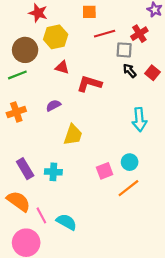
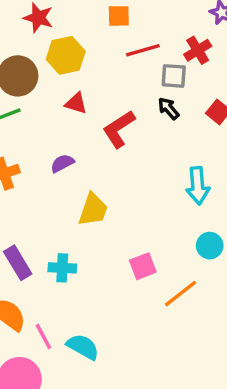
black arrow: (130, 71) -> (169, 109), moved
red L-shape: (89, 84) -> (119, 129), turned -50
cyan circle: (130, 162) -> (210, 246), moved

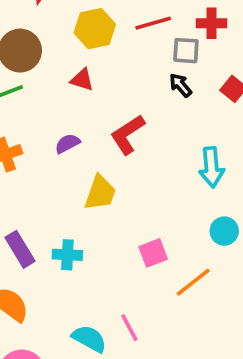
red cross: (198, 50) -> (211, 23), turned 32
yellow hexagon: (66, 55) -> (95, 29), moved
red L-shape: (119, 129) -> (128, 134), moved
pink line: (43, 336) -> (129, 328), moved

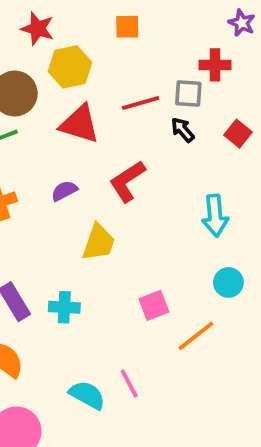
red line: (153, 23) -> (141, 103), moved
yellow hexagon: (95, 29) -> (70, 67), moved
red triangle: (82, 80) -> (80, 124), size x1.6

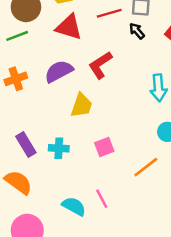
purple semicircle: (64, 191) -> (59, 71), size x1.6
pink square: (154, 305) -> (104, 147), moved

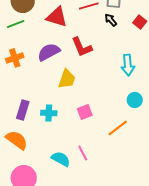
red L-shape: (100, 65) -> (82, 47), turned -80
purple rectangle: (26, 144) -> (23, 110), turned 48

